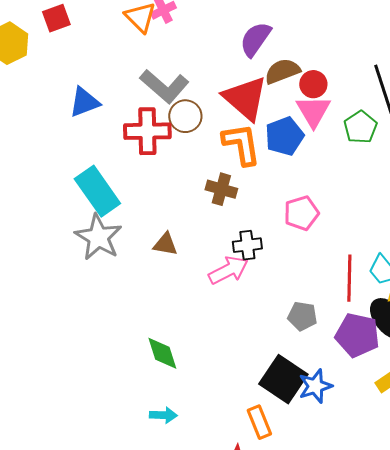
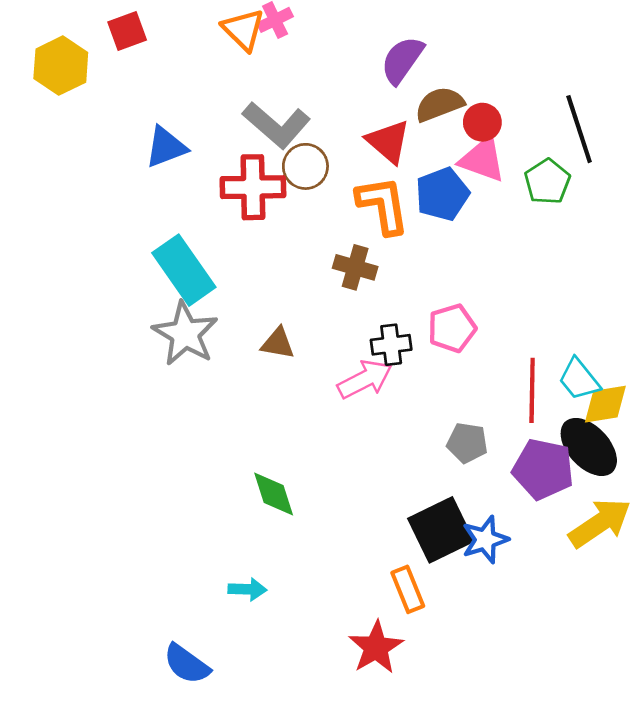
red triangle: (245, 98) -> (388, 142), size x0.7
pink triangle: (313, 111) -> (482, 160), turned -39
pink pentagon: (301, 213) -> (452, 328), moved
black square: (283, 379) -> (441, 530), turned 30
cyan arrow: (163, 415) -> (247, 589), moved

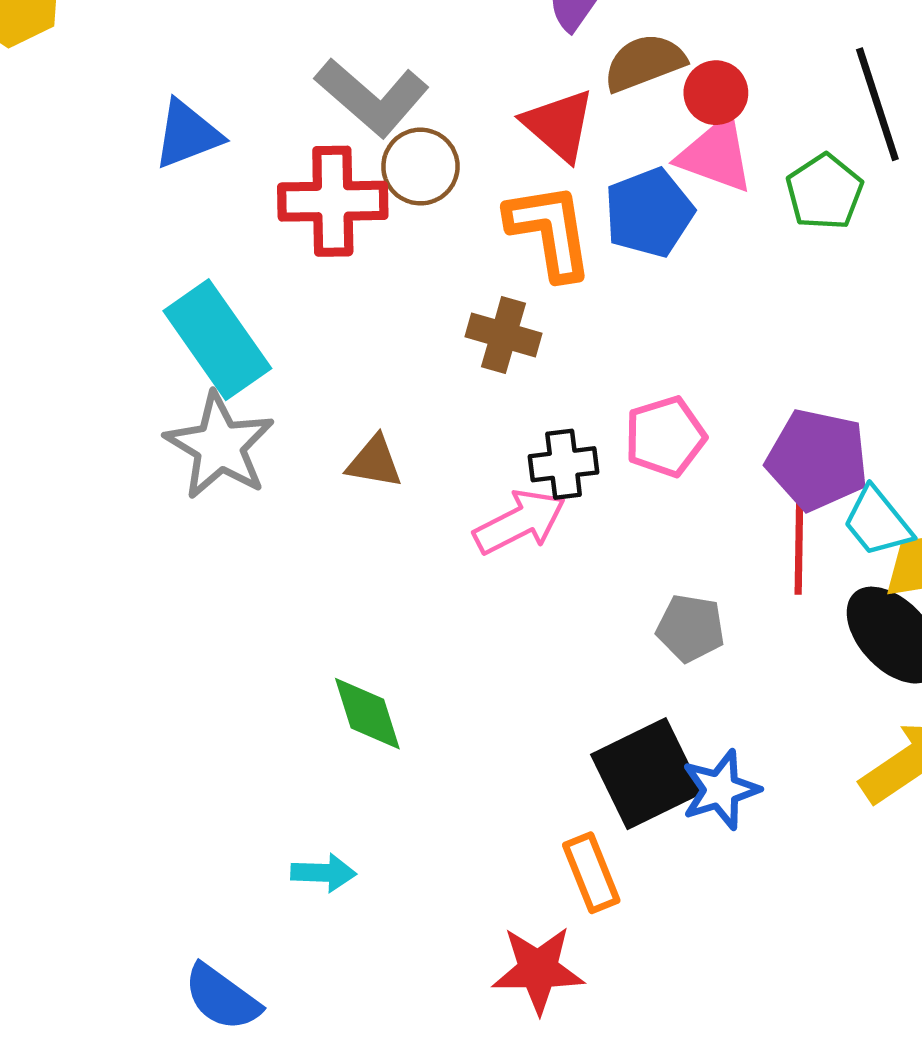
purple pentagon: (543, 469) -> (817, 460), moved
red star: (376, 647) -> (538, 970), turned 30

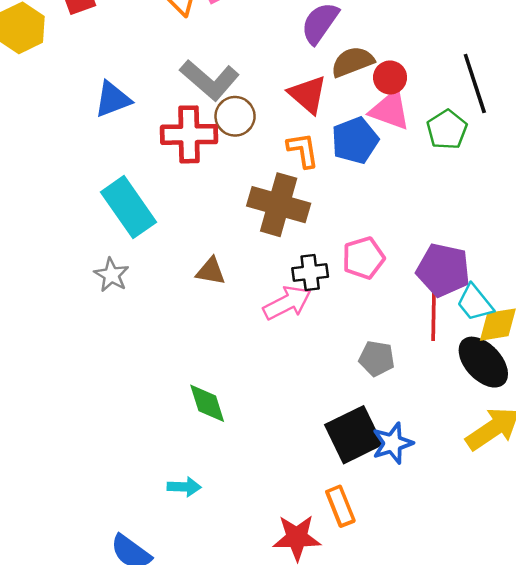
orange L-shape: (550, 231) -> (303, 150), size x0.7
brown cross: (504, 335) -> (279, 205), size x1.6
gray star: (220, 446) -> (112, 275), moved, size x0.6
orange rectangle: (591, 873) -> (340, 506), moved

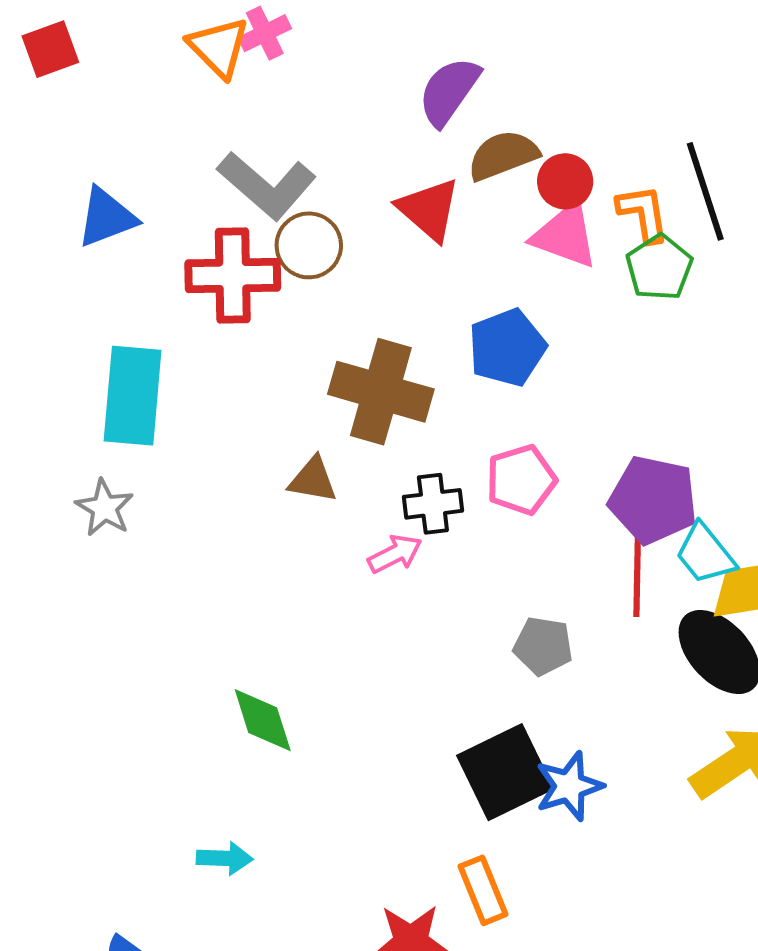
blue pentagon: (355, 140) -> (507, 348), moved
orange L-shape: (303, 150) -> (643, 213), moved
cyan rectangle: (128, 207) -> (133, 396), turned 40
brown triangle: (211, 271) -> (313, 480), moved
pink arrow: (287, 303) -> (395, 554), size x0.7

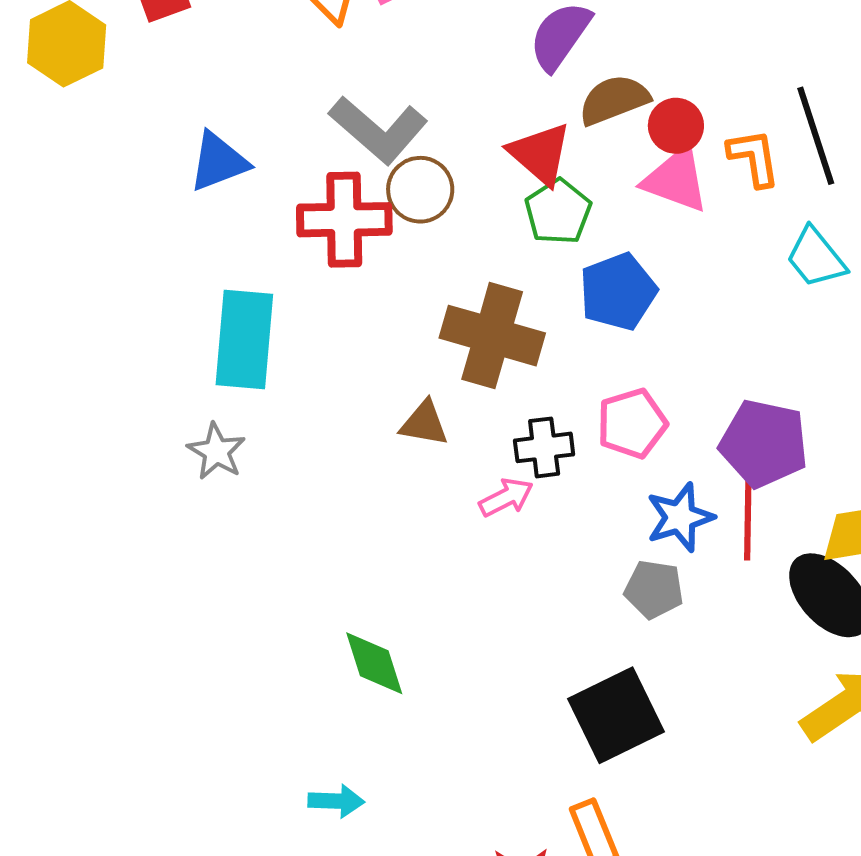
green pentagon: (659, 267) -> (558, 212), moved
cyan trapezoid: (705, 554) -> (816, 258), moved
blue star: (569, 786) -> (680, 517), moved

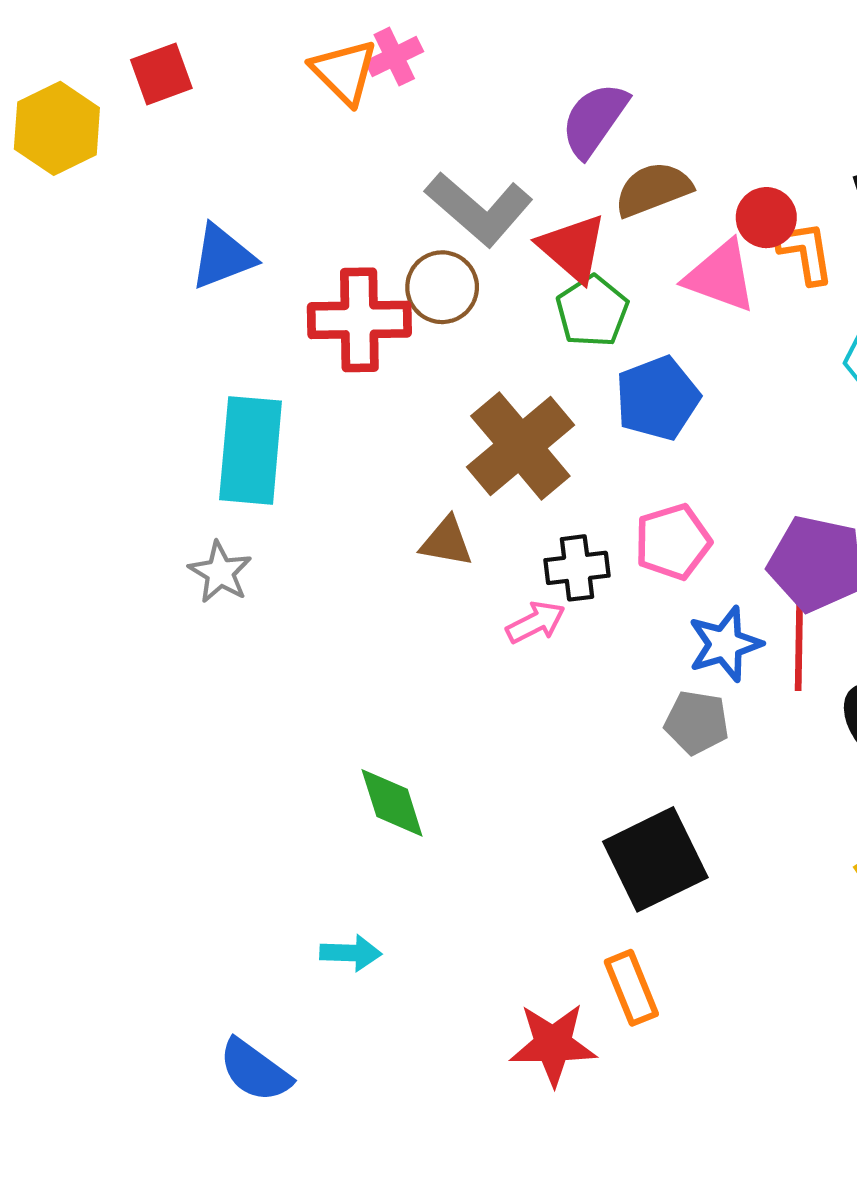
red circle: (676, 126) -> (766, 218), moved
gray L-shape: (378, 130) -> (479, 209), moved
brown cross: (492, 336) -> (520, 446), turned 34

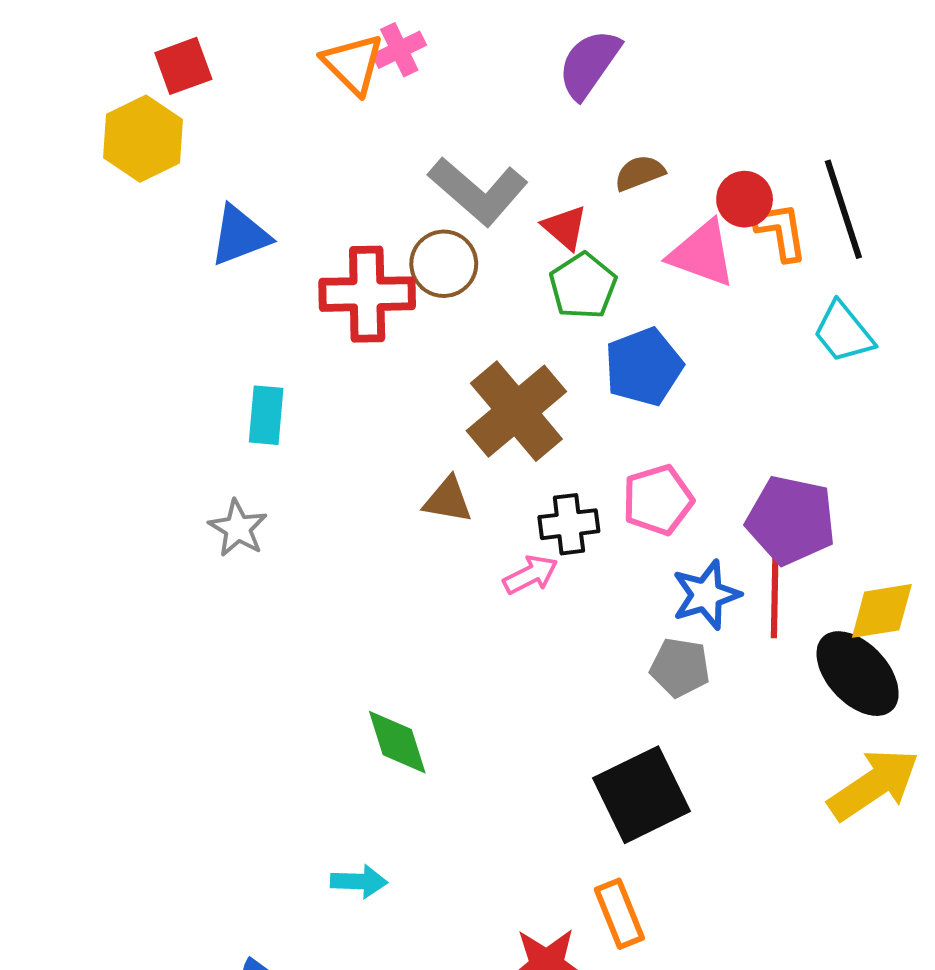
purple semicircle: (594, 120) -> (589, 64), moved
yellow hexagon: (57, 128) -> (143, 139), moved
brown semicircle: (653, 189) -> (640, 173), size x0.7
red triangle: (573, 248) -> (565, 227), size x0.7
cyan rectangle: (251, 450) -> (266, 415), size x0.6

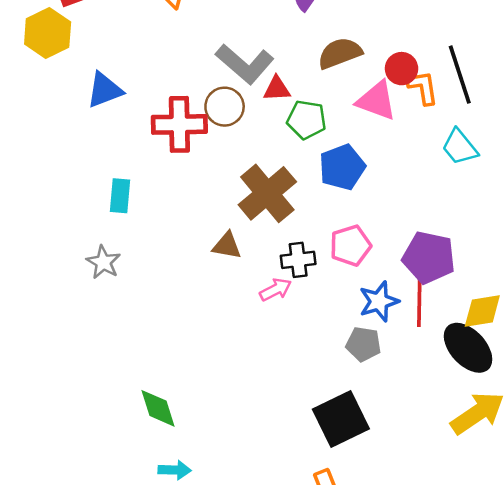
brown semicircle: (640, 173) -> (340, 53), size x1.5
red triangle: (565, 227) -> (277, 89), moved, turned -44
green pentagon: (583, 286) -> (306, 120), turned -30
green diamond: (397, 742) -> (158, 408), moved

